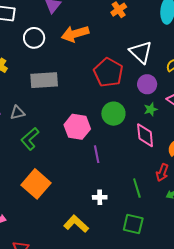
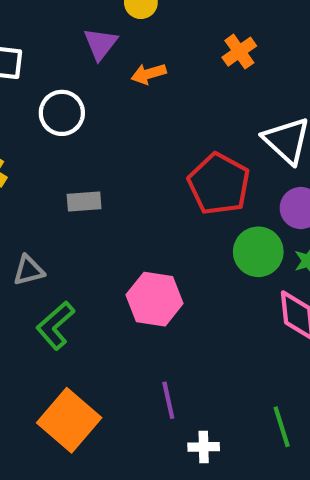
orange arrow: (75, 34) -> (149, 74), moved, size x0.6
gray rectangle: (44, 80) -> (84, 202), size x0.6
green circle: (113, 114) -> (258, 252), moved
purple line: (97, 154) -> (168, 400), moved

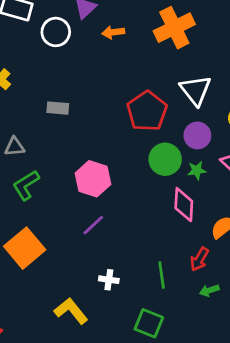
orange cross: (239, 52) -> (174, 28), size x1.8
white circle: (62, 113) -> (56, 32), moved
purple line: (168, 400) -> (93, 225), moved, turned 50

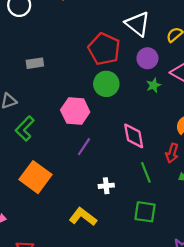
green circle: (165, 159) -> (106, 84), moved
pink diamond: (184, 205) -> (134, 136), moved

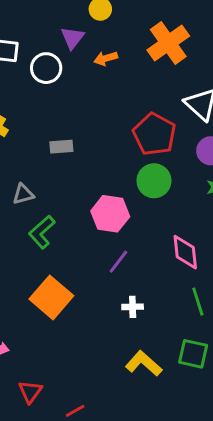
white cross: (106, 186) -> (133, 307), moved
yellow L-shape: (83, 217) -> (144, 364), moved

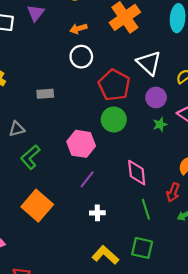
purple triangle: (73, 38) -> (36, 13), moved
white circle: (46, 68) -> (81, 57), moved

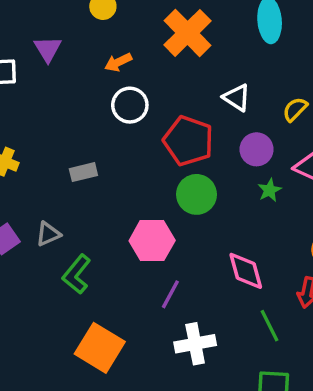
white triangle: (149, 63) -> (237, 97), size x0.7
white cross: (97, 213) -> (195, 344), size x1.6

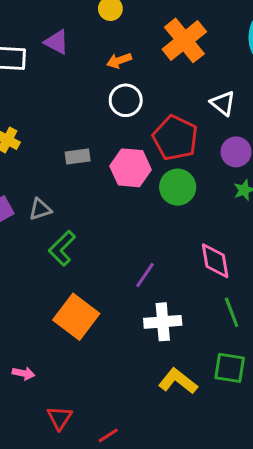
purple triangle: (48, 49) -> (57, 42), turned -36
pink hexagon: (152, 241) -> (131, 168), moved

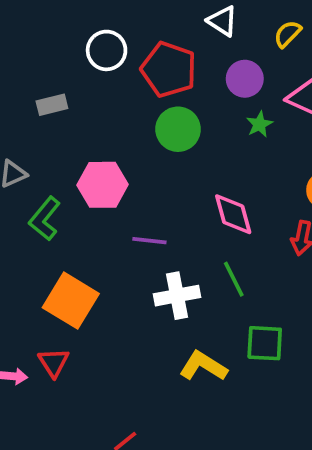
white circle: (126, 100) -> (107, 50), moved
pink hexagon: (131, 168) -> (103, 185), moved
purple line: (145, 275) -> (149, 241), turned 68
green line: (232, 312) -> (234, 279), moved
red triangle: (60, 418) -> (54, 363), moved

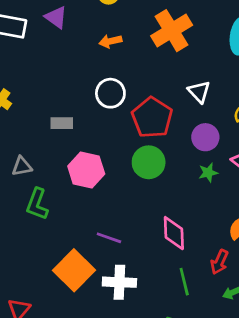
pink hexagon: (103, 185) -> (86, 170), moved
green L-shape: (45, 219) -> (37, 204), turned -32
green line: (234, 279) -> (184, 282), moved
orange square: (71, 301) -> (74, 270), moved

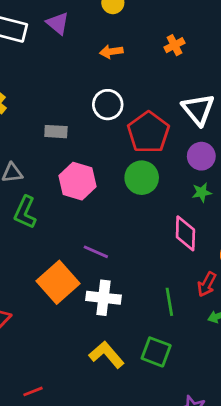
orange cross: (172, 31) -> (174, 45), size x0.5
white triangle: (199, 92) -> (198, 109), size x1.4
pink diamond: (174, 233) -> (185, 233), moved

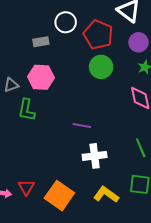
gray rectangle: (56, 132) -> (41, 42), moved
pink hexagon: (77, 181) -> (41, 77), moved
orange square: (58, 282) -> (59, 196), moved

